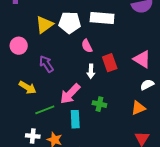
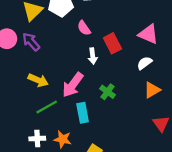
purple arrow: (46, 64) -> (31, 42), moved
white semicircle: (147, 85) -> (145, 63), moved
yellow arrow: (27, 87) -> (38, 80), moved
green cross: (99, 104) -> (108, 92), turned 32

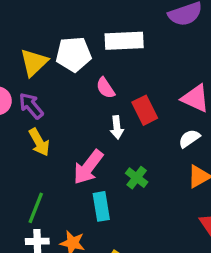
yellow arrow: (38, 80) -> (39, 142), moved, turned 36
green line: (47, 107) -> (36, 208), moved, turned -40

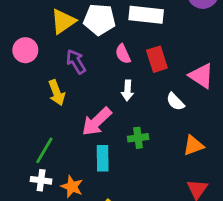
purple arrow: (31, 106) -> (76, 62), moved
red rectangle: (145, 110) -> (157, 59), moved
white semicircle: (189, 139) -> (175, 102), moved, turned -108
green cross: (137, 178) -> (138, 138), turned 36

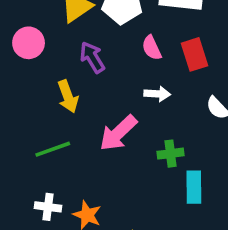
white arrow: (128, 90) -> (157, 94), turned -90
green line: (44, 150) -> (53, 149), moved, turned 40
cyan rectangle: (103, 158) -> (194, 187), moved

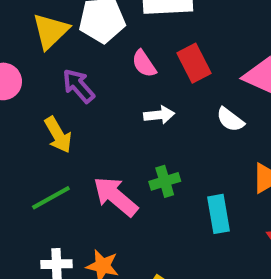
pink arrow: (118, 133) -> (115, 196), moved, turned 93
green cross: (170, 154) -> (165, 181), moved

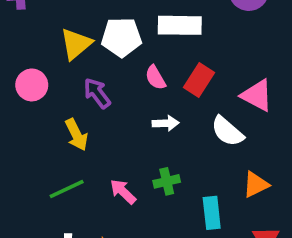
red rectangle: (194, 63) -> (199, 80), turned 56
white semicircle: (230, 120) -> (227, 131), size x1.4
pink arrow: (115, 196) -> (123, 192), size x0.7

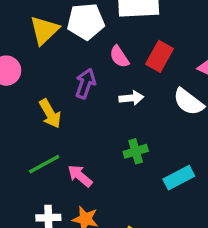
purple arrow: (97, 93) -> (85, 83), moved, turned 60
pink arrow: (123, 192) -> (80, 176), moved
cyan rectangle: (212, 213) -> (179, 178), turned 72

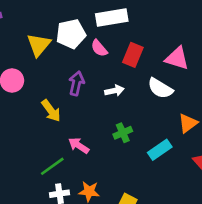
pink semicircle: (119, 57) -> (99, 48), moved
green line: (44, 164) -> (52, 166), moved
pink arrow: (80, 176) -> (79, 146), moved

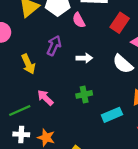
red rectangle: (133, 55) -> (120, 23), moved

